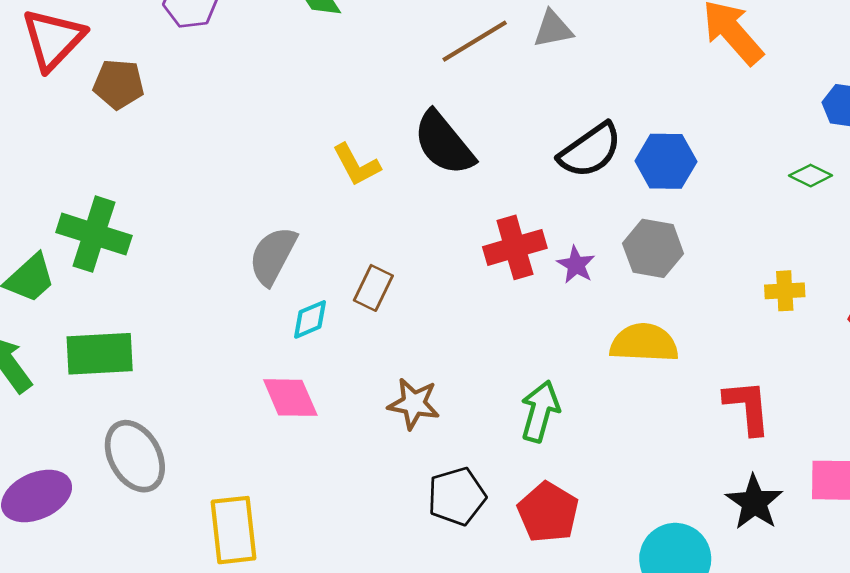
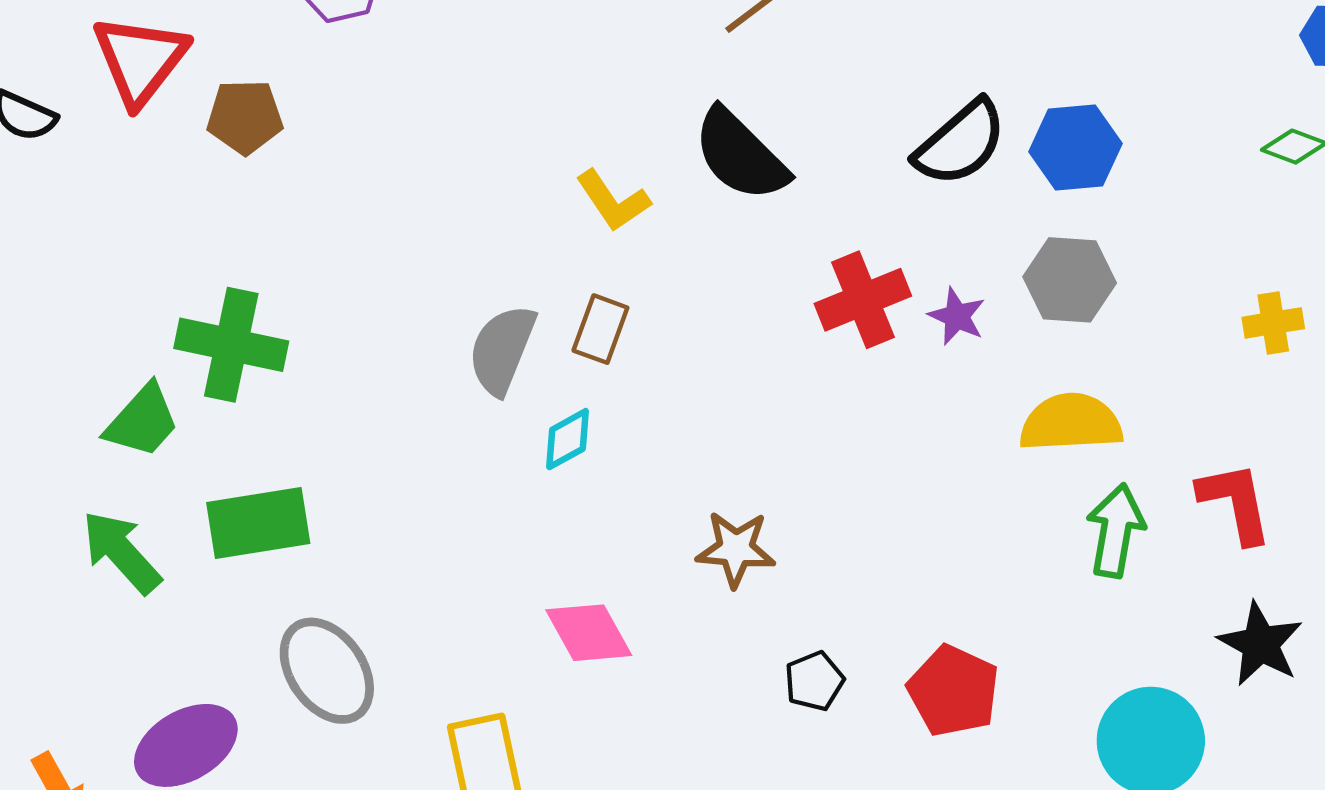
brown rectangle: (373, 288) -> (600, 329), moved
pink diamond: (290, 398) -> (589, 633), moved
green arrow: (540, 411) -> (1116, 531), moved
black pentagon: (457, 496) -> (814, 681), size x0.7

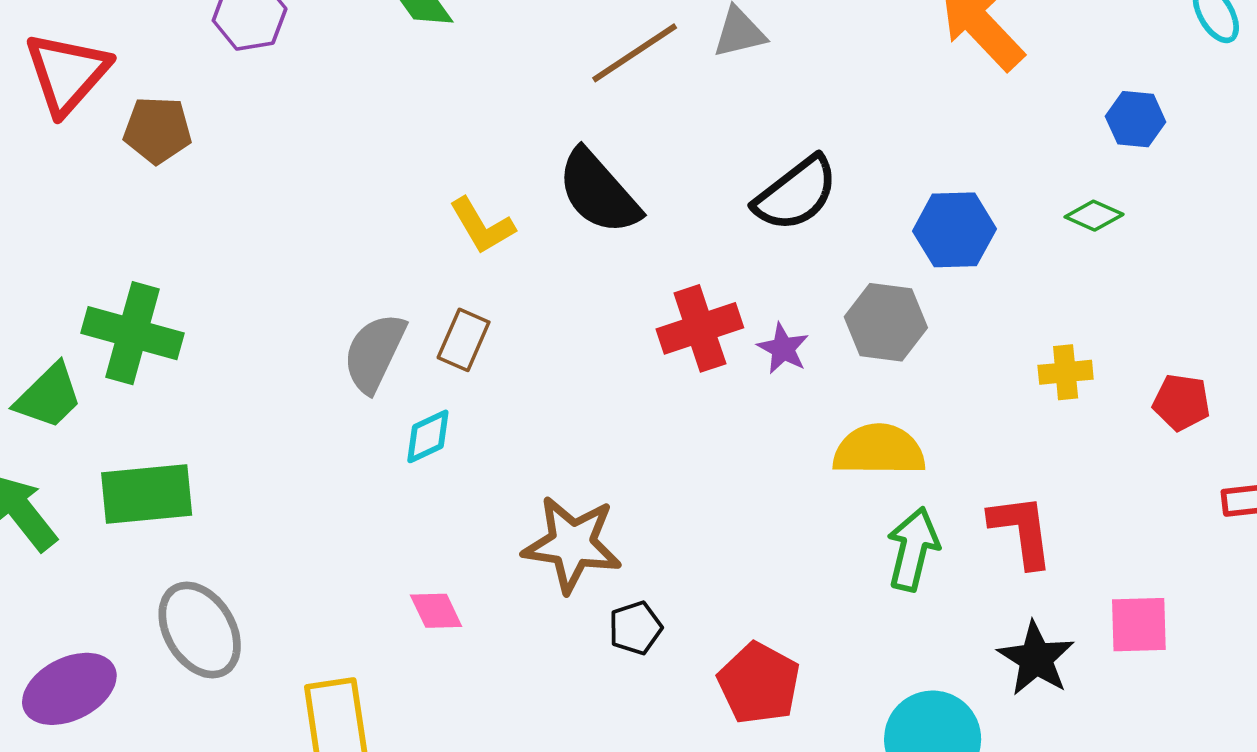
blue hexagon: (1075, 148) -> (954, 230), moved
brown star: (736, 549) -> (572, 544), size x1.4
pink diamond: (589, 633) -> (436, 611), size x0.7
black pentagon: (814, 681) -> (635, 628), moved

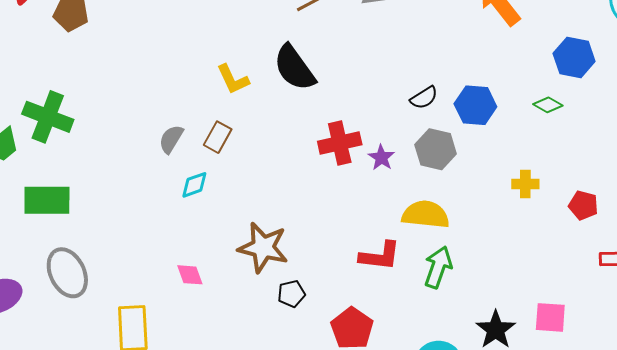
blue hexagon: (1136, 119) -> (574, 57), size x1.4
black semicircle: (796, 194) -> (424, 98), moved, size x0.6
gray semicircle: (374, 353) -> (171, 139), size x0.7
red L-shape: (1022, 531) -> (380, 256), moved, turned 99

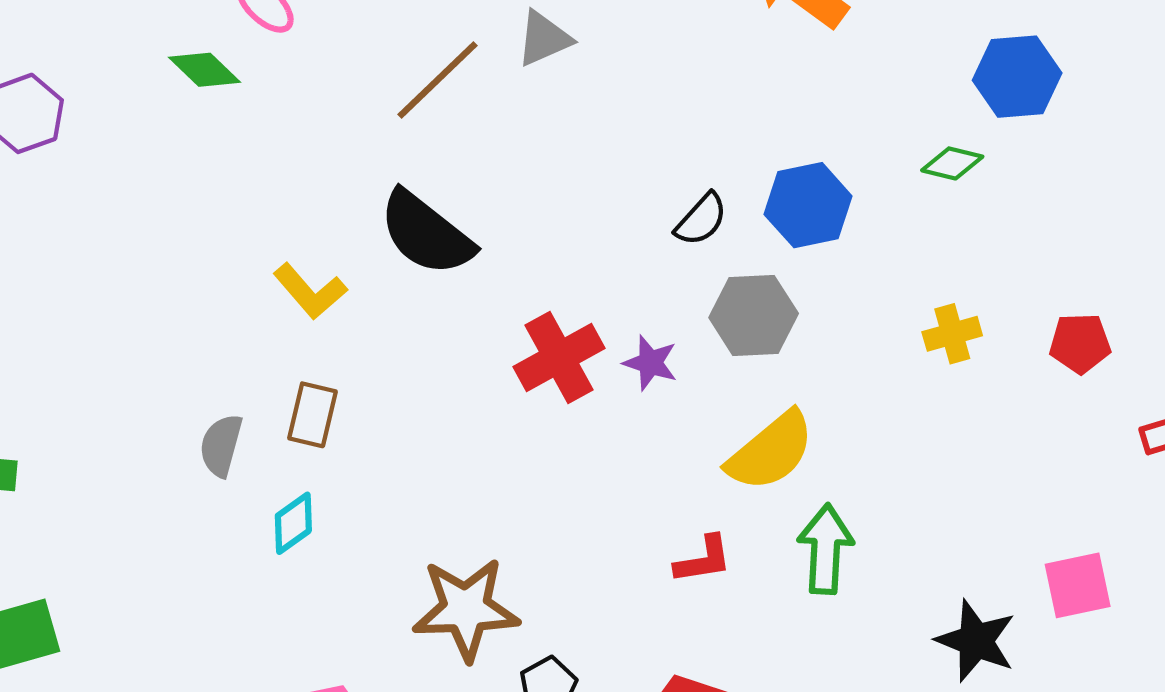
blue hexagon: (574, 57) -> (1017, 77), moved
yellow semicircle: (426, 215) -> (771, 451), turned 150
red L-shape: (380, 256) -> (703, 560), size x0.7

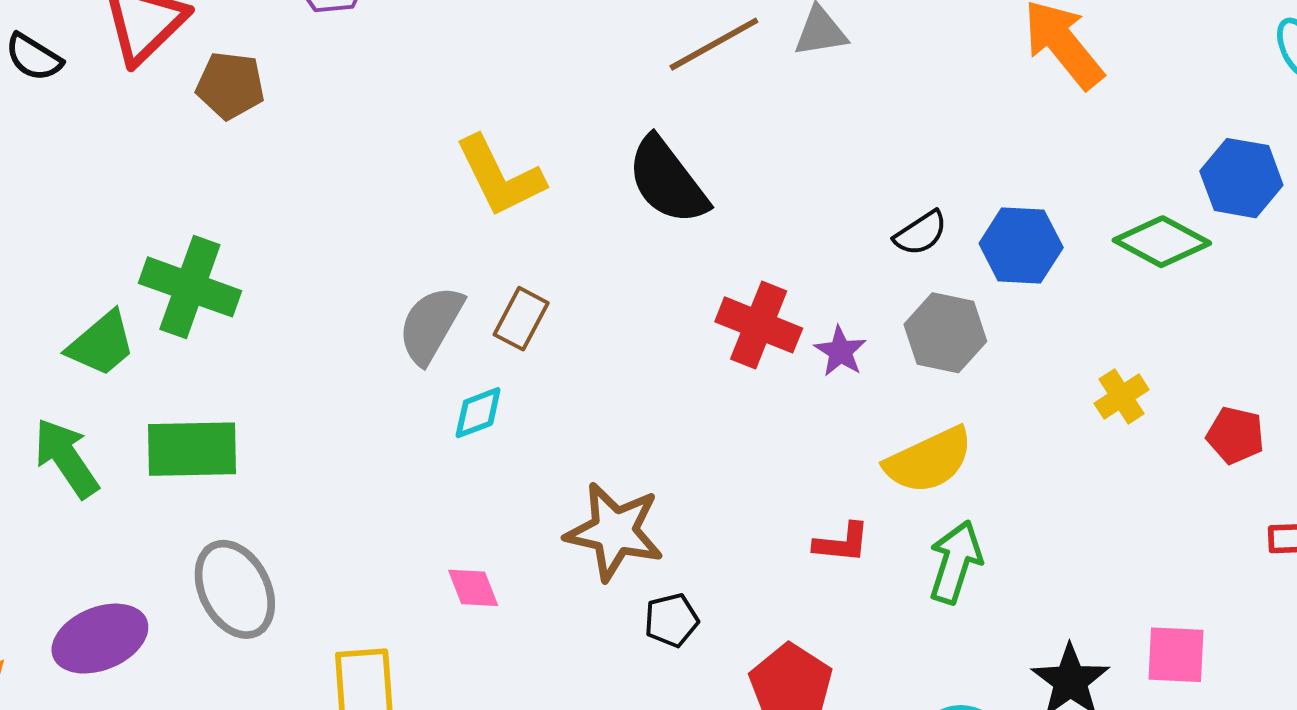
green diamond: (952, 163) -> (1162, 242), size x1.6
yellow L-shape: (310, 291) -> (500, 176), moved, size x1.4
yellow cross: (952, 334) -> (1122, 396), turned -32
red cross: (559, 358) -> (759, 325), turned 36
gray semicircle: (221, 445) -> (431, 325), size x1.4

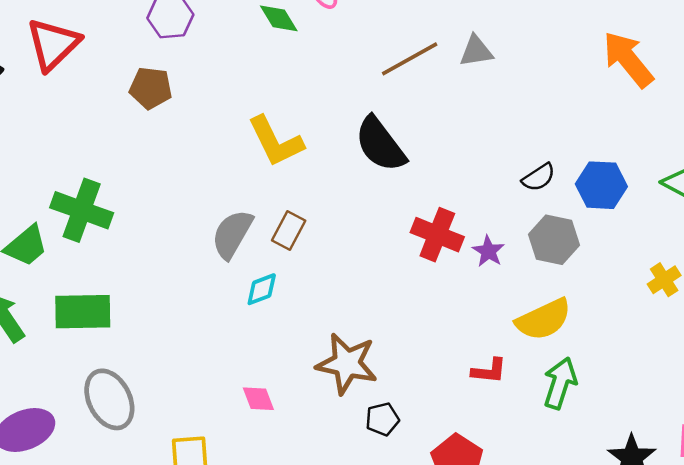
brown pentagon: (230, 85) -> (151, 88), moved

